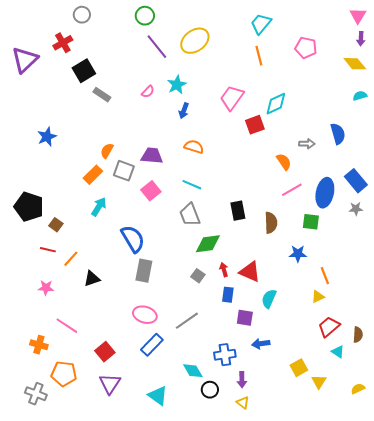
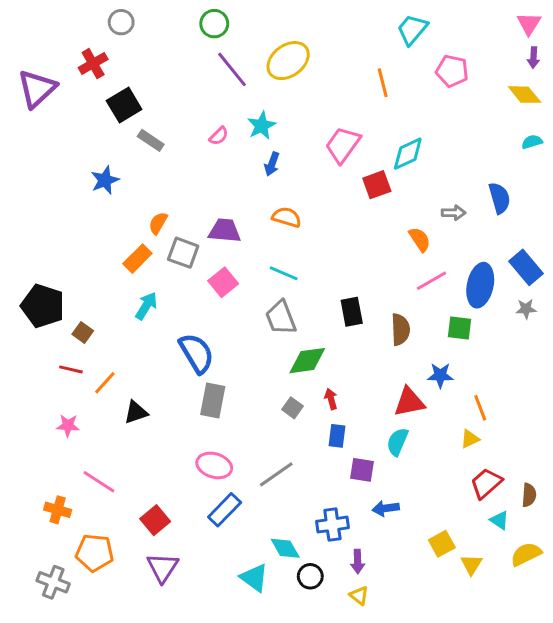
cyan trapezoid: (261, 24) -> (412, 30), moved
blue star: (47, 137) -> (105, 180), moved
red triangle: (250, 272) -> (409, 402), moved, turned -35
yellow semicircle: (358, 389) -> (526, 554), moved, size x1.5
cyan triangle: (158, 396) -> (254, 578), moved

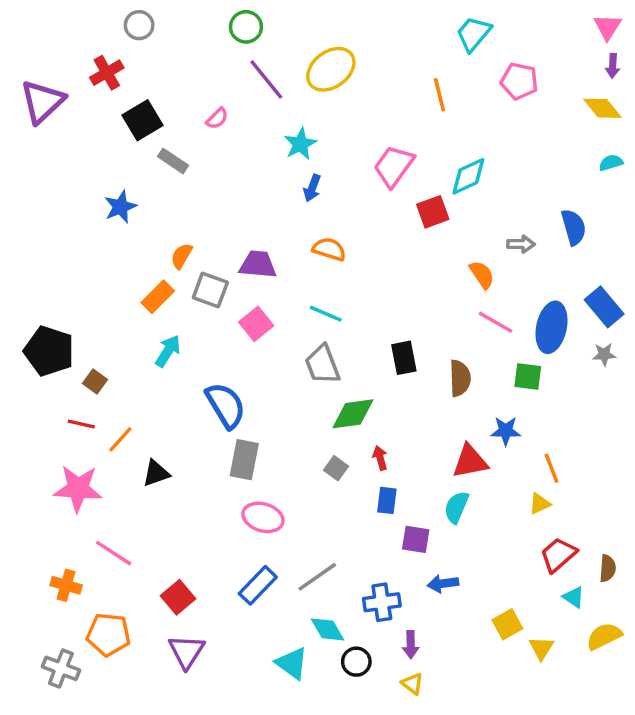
pink semicircle: (219, 136) -> (217, 118), moved
pink line: (431, 281) -> (496, 322), turned 60
pink star: (68, 426) -> (78, 489), size x1.8
pink ellipse: (214, 465) -> (263, 517), moved
gray line: (276, 474) -> (317, 577), moved

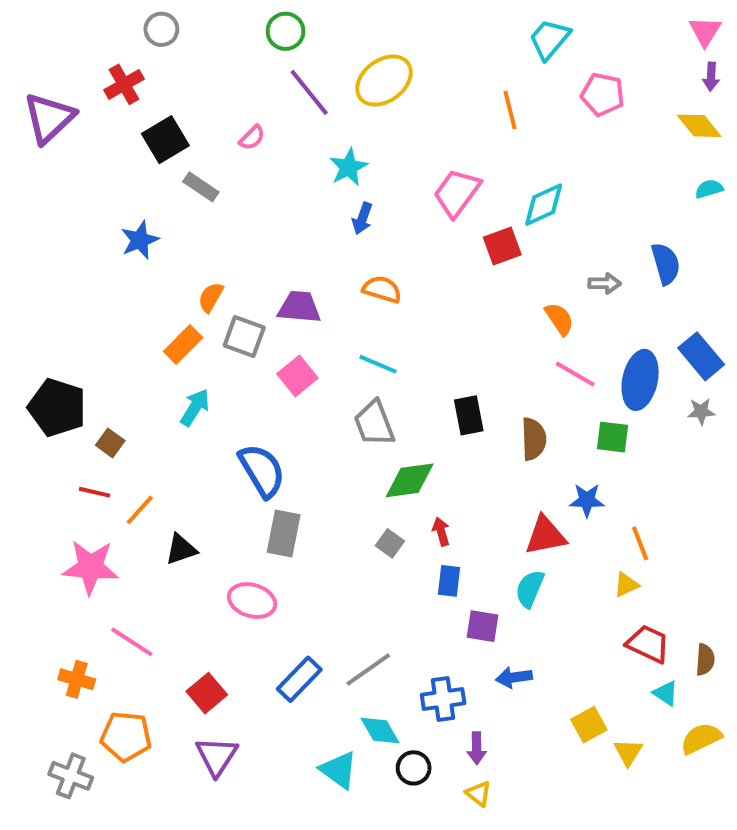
pink ellipse: (263, 517) -> (252, 601), moved
red trapezoid: (558, 555) -> (648, 644), turned 66

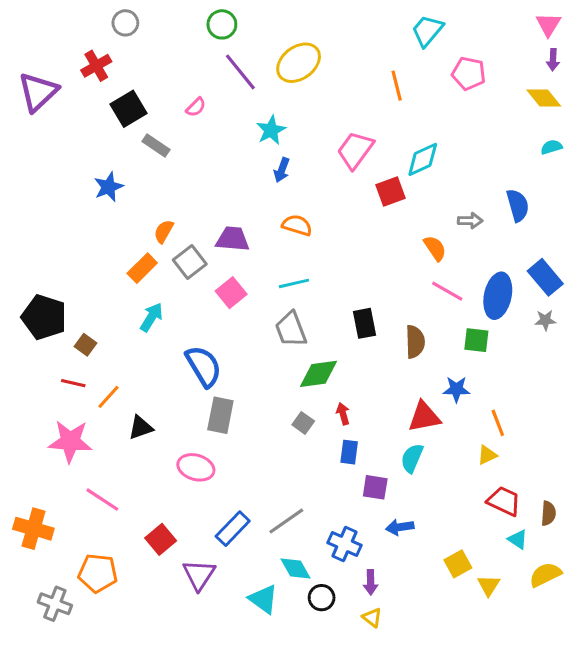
gray square: (244, 337) -> (190, 262), turned 32
cyan line: (378, 364) -> (294, 283), turned -36
orange cross: (77, 679) -> (33, 529), moved, size x1.4
blue cross: (443, 699) -> (345, 544), turned 32
purple triangle: (217, 756) -> (199, 575), moved

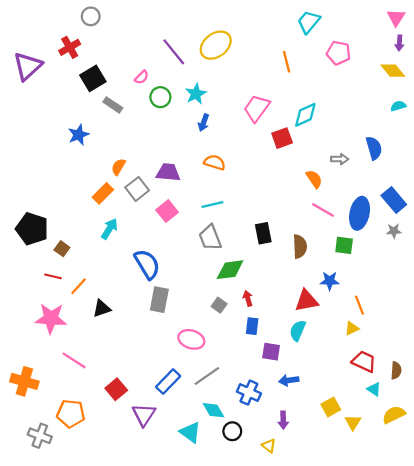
green circle: (222, 24) -> (160, 97), moved
pink ellipse: (196, 467) -> (191, 339), moved
purple arrow: (371, 582) -> (283, 420), moved

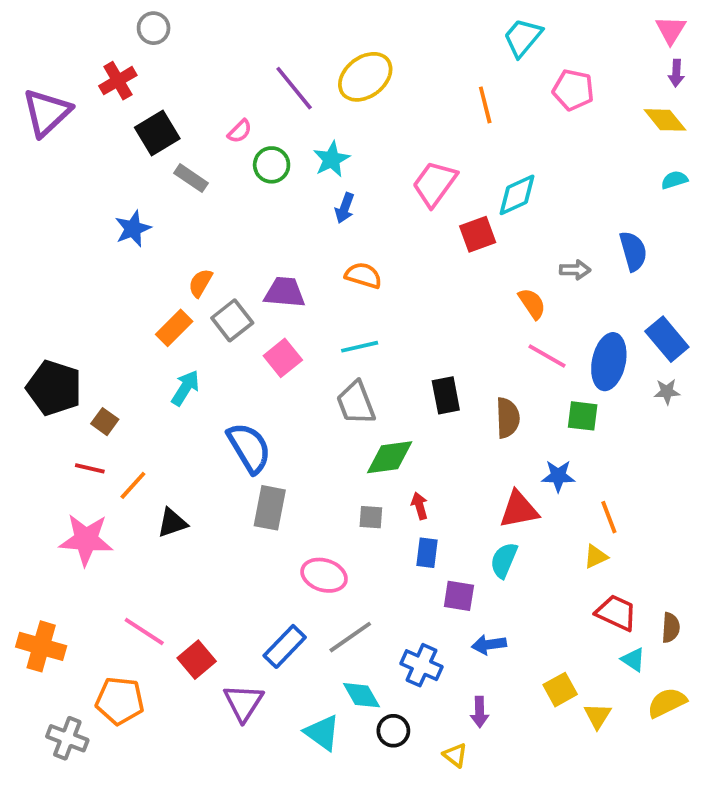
gray square: (219, 305) -> (371, 517), turned -32
pink line: (74, 360) -> (144, 631), moved

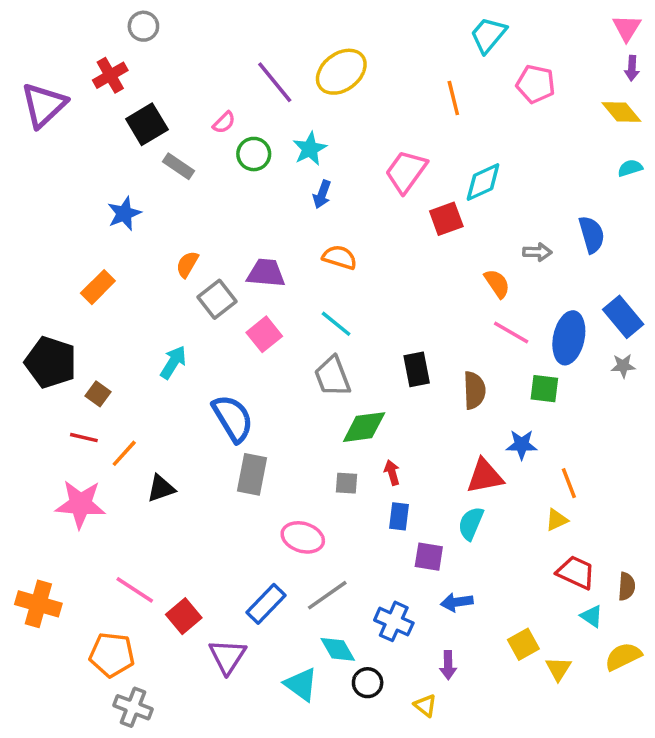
orange rectangle: (174, 328) -> (98, 287), moved
cyan line: (360, 347) -> (336, 324), turned 52
gray cross: (67, 738) -> (133, 707), moved

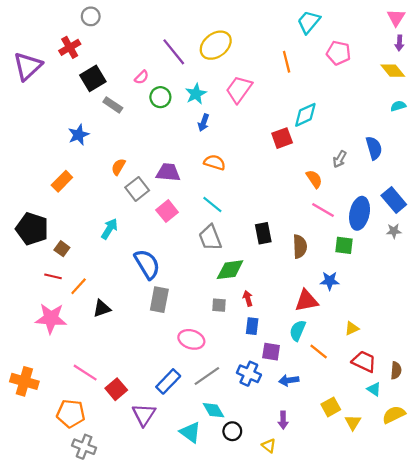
pink trapezoid: (406, 172) -> (239, 89), moved
gray arrow: (537, 252) -> (340, 159), turned 119
orange line: (569, 483) -> (319, 352), moved, turned -30
blue cross: (394, 621) -> (249, 374), moved

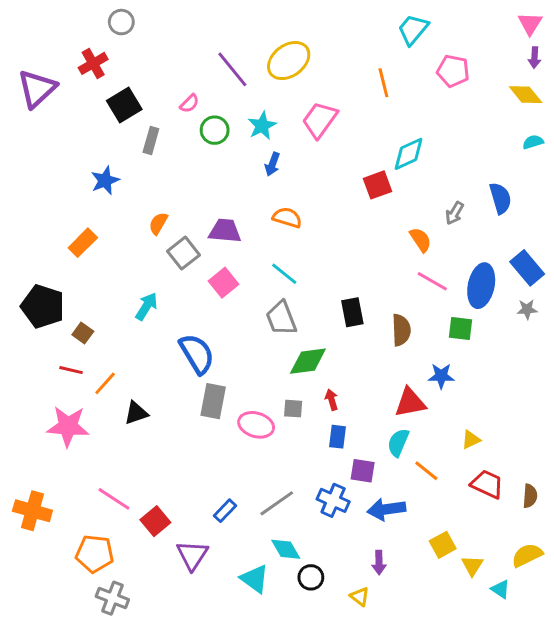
gray rectangle: (113, 105) -> (151, 140), turned 72
pink ellipse: (191, 339) -> (256, 425), moved
blue arrow: (289, 380) -> (386, 509), size x1.4
blue rectangle: (168, 381) -> (225, 511), size x0.7
cyan triangle: (374, 389) -> (500, 589), moved

